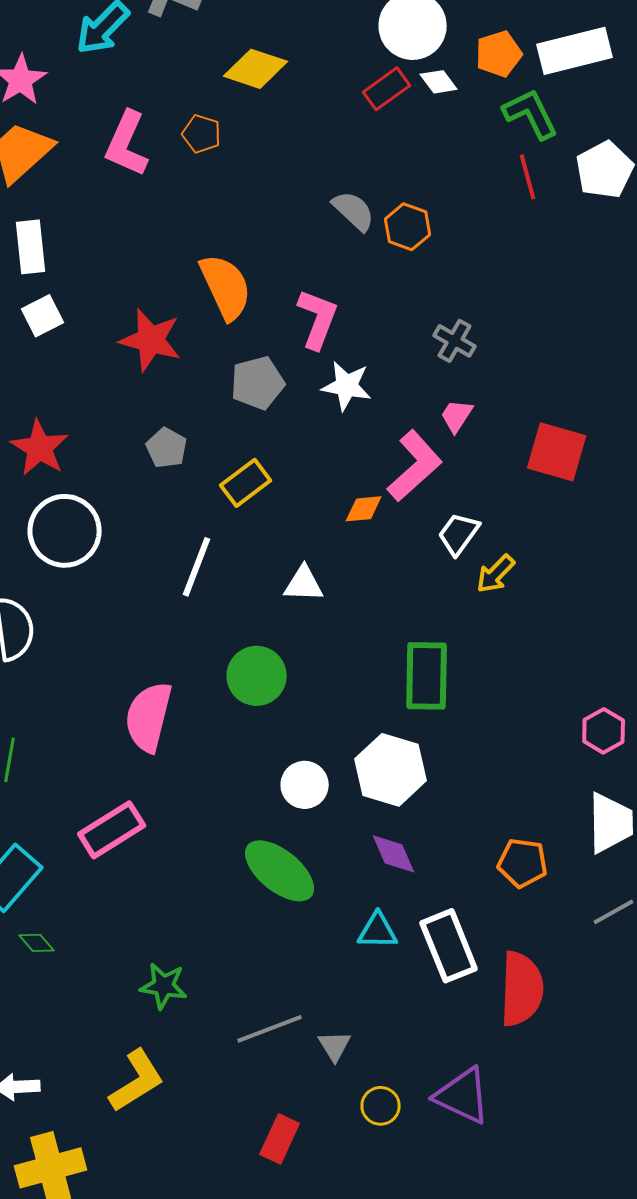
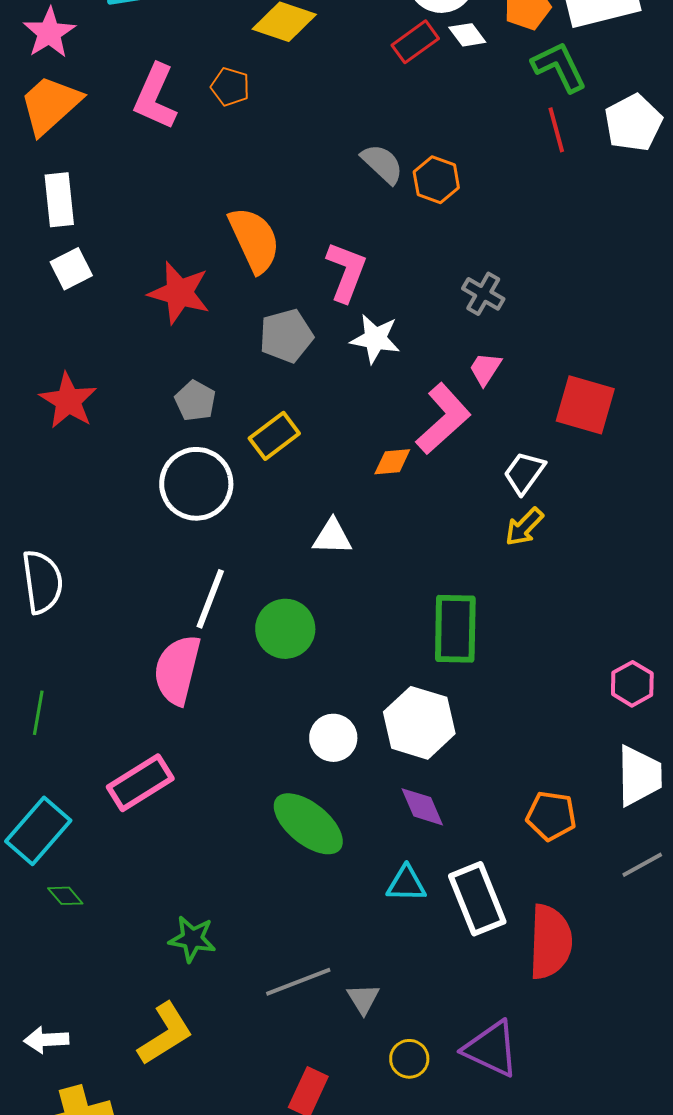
white circle: (65, 531) -> (196, 484), moved
white trapezoid: (459, 534) -> (524, 473), moved
white line: (197, 567) -> (210, 599), moved

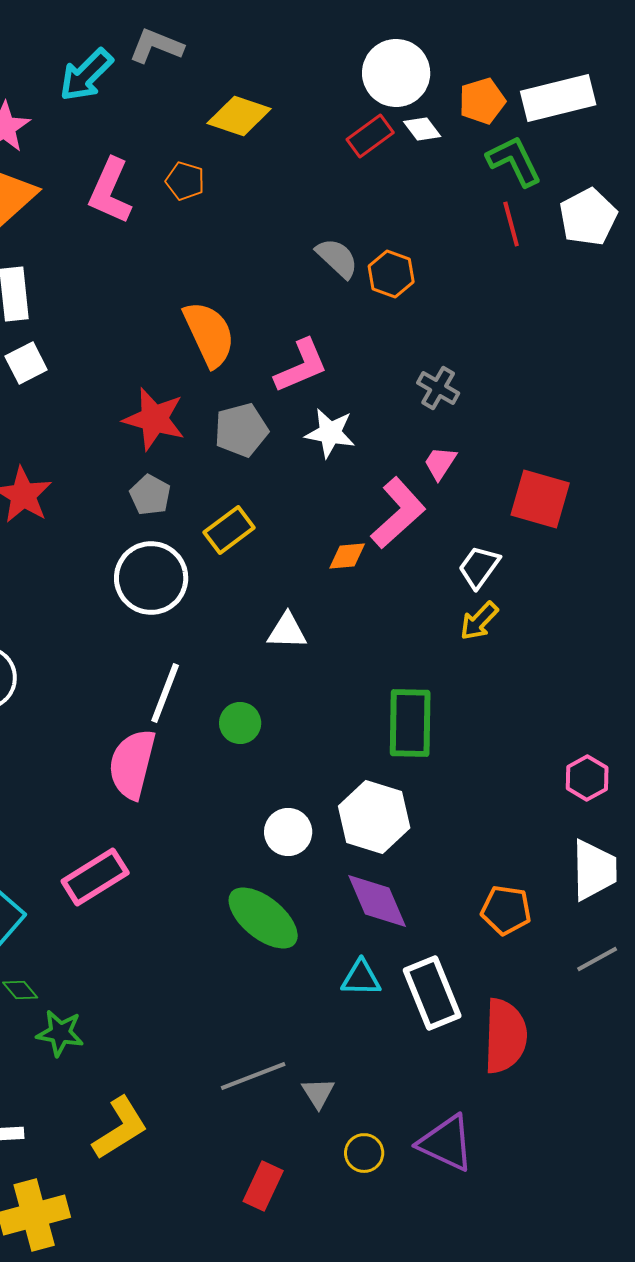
pink L-shape: (346, 272) -> (301, 366), turned 46
red star: (179, 293) -> (154, 419), moved
green circle: (285, 629) -> (240, 723), size x0.7
purple diamond: (422, 807) -> (377, 901), size x1.4
green star: (192, 939) -> (60, 1033), moved

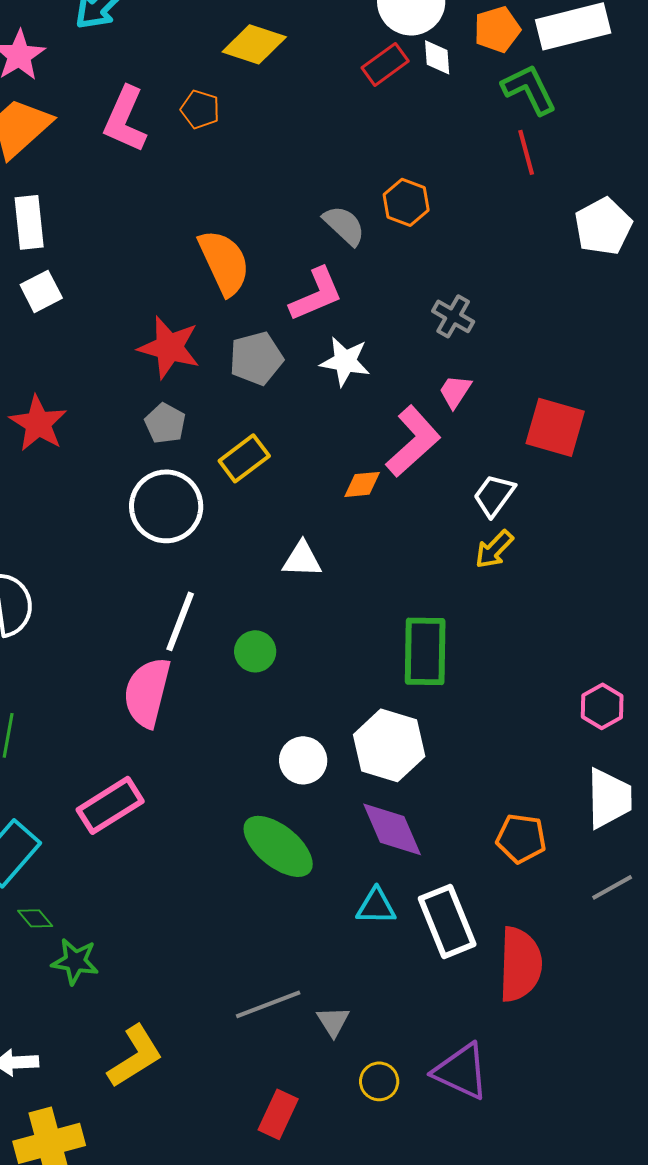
white diamond: (422, 129) -> (437, 57), turned 33
white pentagon: (588, 217) -> (603, 226), moved
gray semicircle: (337, 258) -> (344, 225), moved

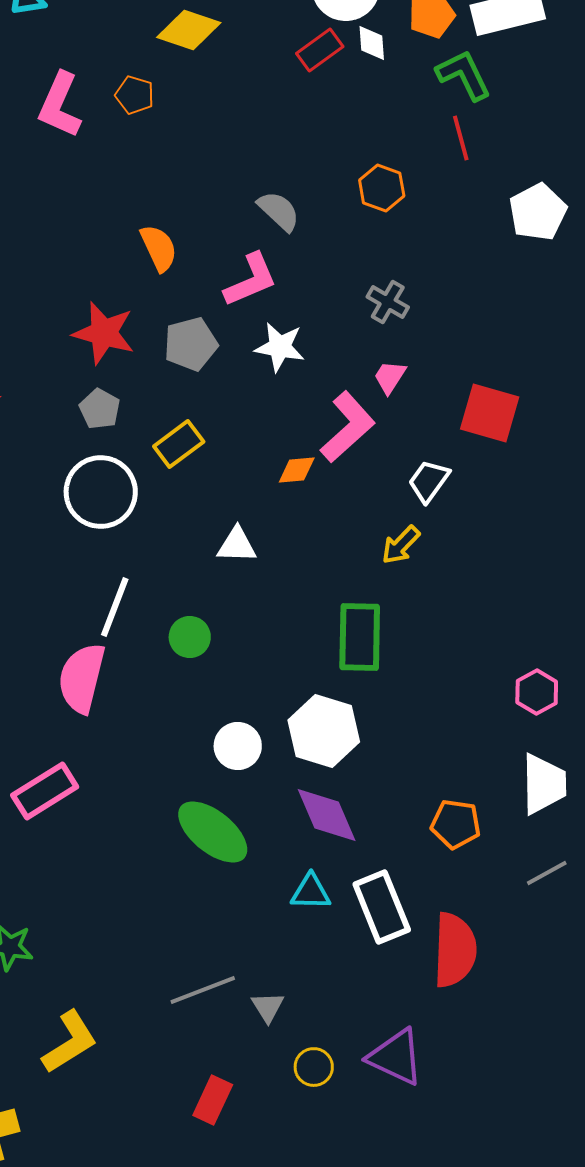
orange hexagon: (406, 202) -> (382, 188), moved
orange semicircle: (224, 262) -> (159, 248), size x0.7
yellow arrow: (494, 549) -> (401, 545), moved

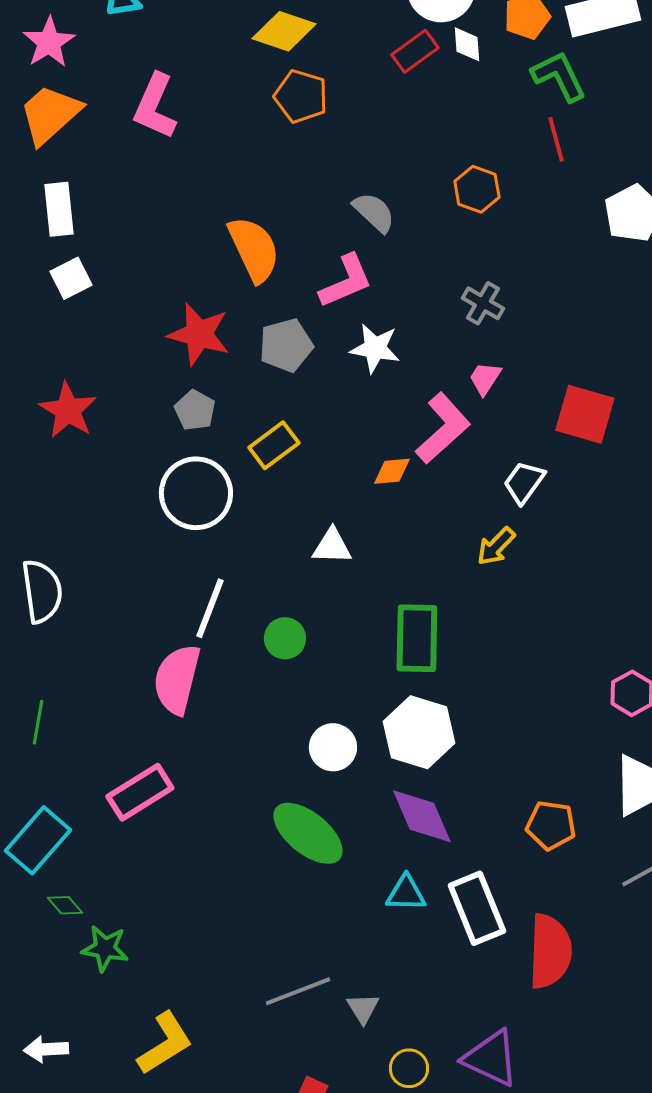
orange pentagon: (135, 95) -> (301, 96), moved, size x1.4
orange semicircle: (159, 248) -> (254, 249), size x1.4
green rectangle: (360, 637) -> (417, 638), moved

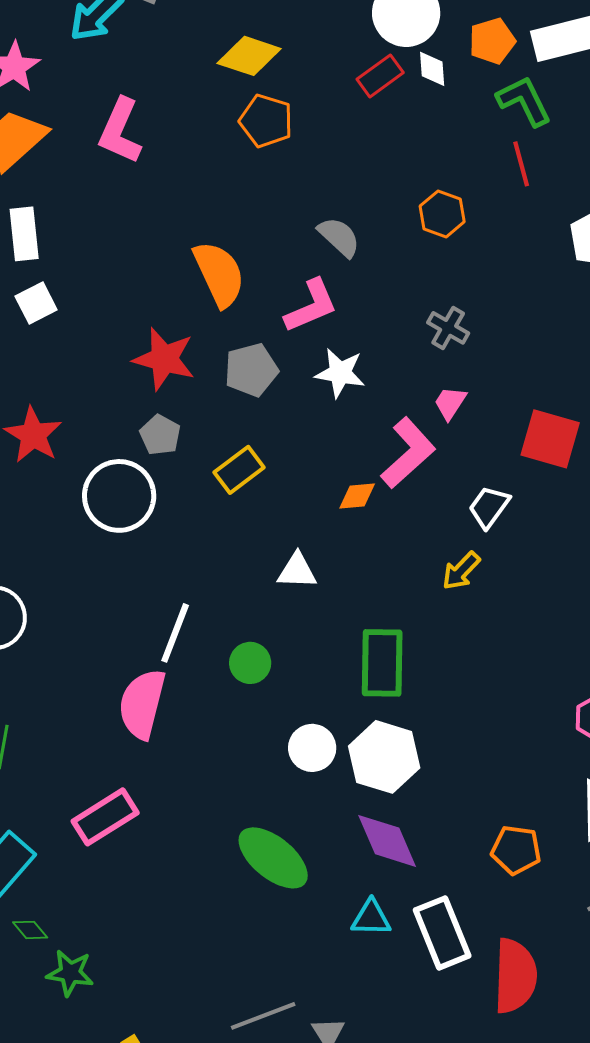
white circle: (196, 493) -> (119, 496), moved
white circle: (333, 747) -> (312, 748), moved

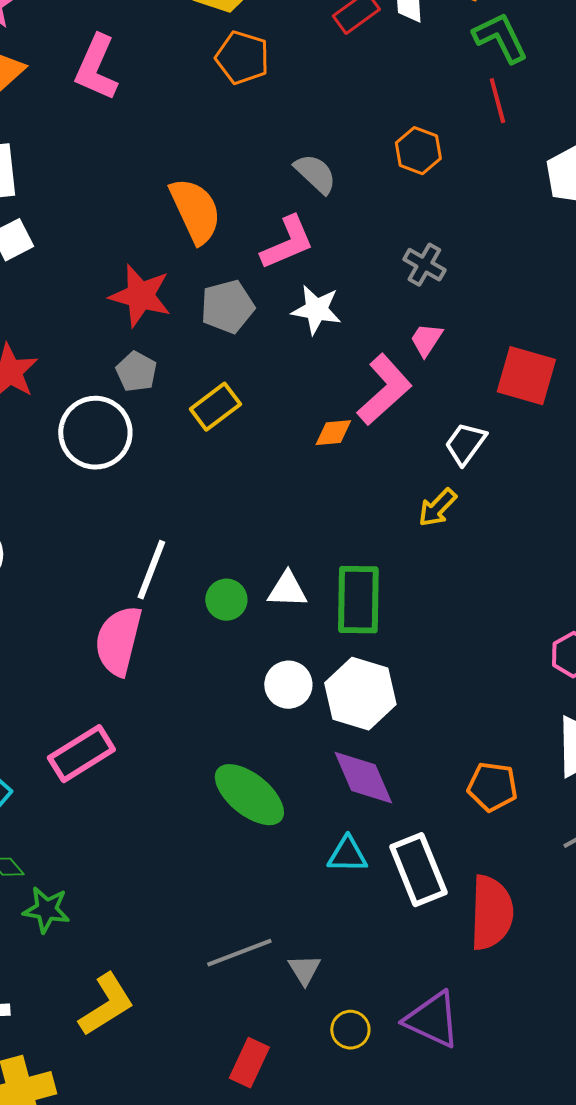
white triangle: (297, 571) -> (287, 590), moved

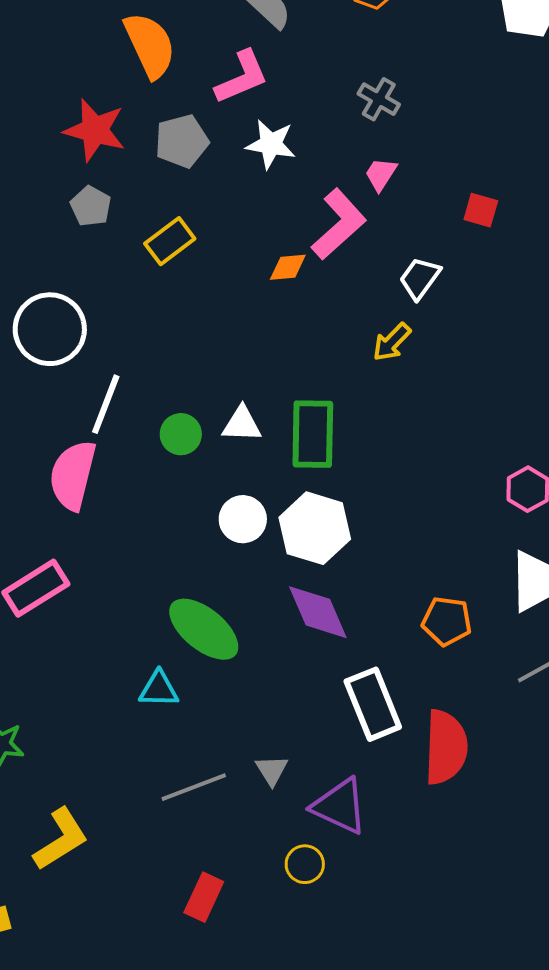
red square: (526, 376) -> (481, 210), size x0.6
white circle: (95, 433) -> (50, 329), moved
cyan triangle: (347, 855) -> (159, 689), moved
gray triangle: (304, 970) -> (272, 770), moved
purple triangle: (432, 1020) -> (340, 806), moved

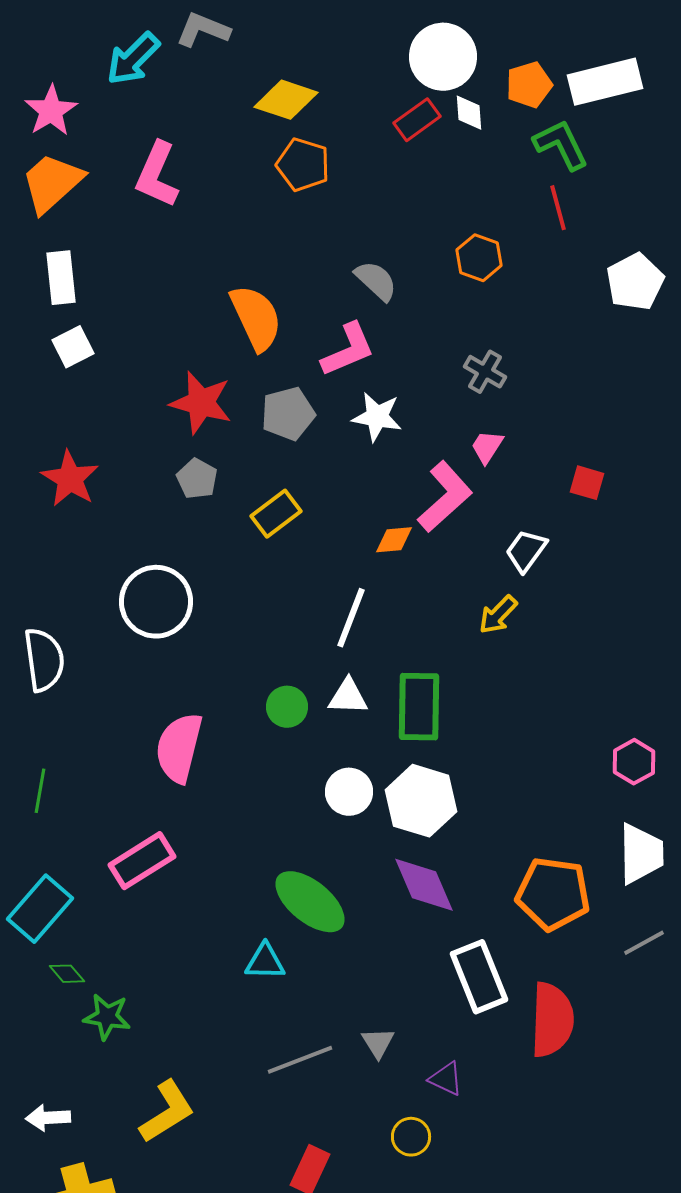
white line: (106, 404) -> (351, 618), moved
orange pentagon: (447, 621) -> (553, 894), size x1.5
purple triangle: (340, 806) -> (446, 1079), size x0.6

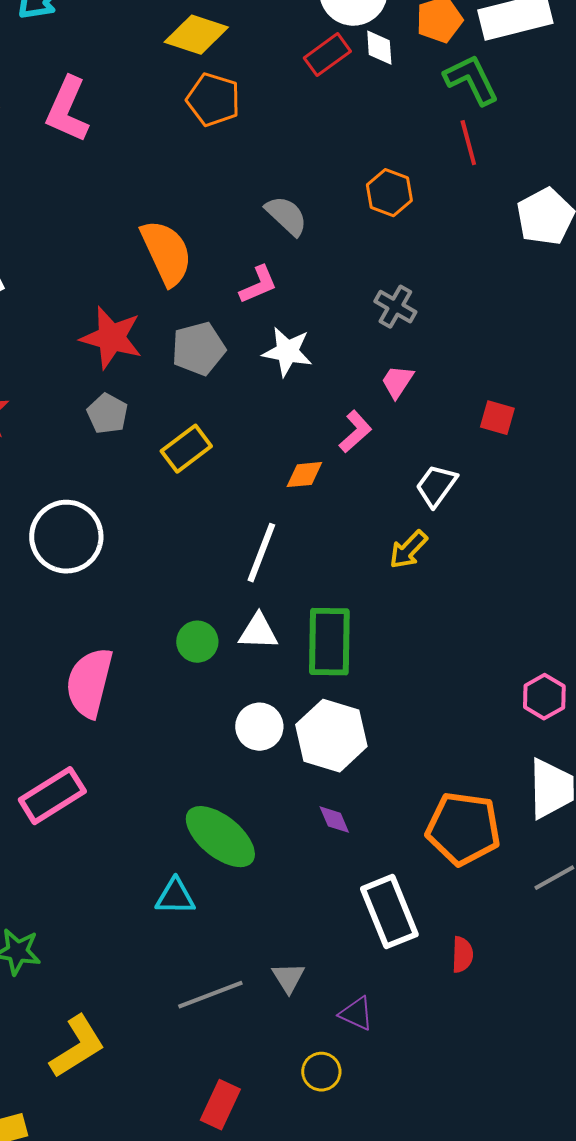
pink L-shape: (348, 350) -> (258, 285), size x0.7
pink L-shape: (445, 497) -> (355, 432), size x0.6
purple diamond: (424, 885) -> (334, 820), size x0.5
red semicircle: (552, 1020) -> (462, 955), size x0.5

